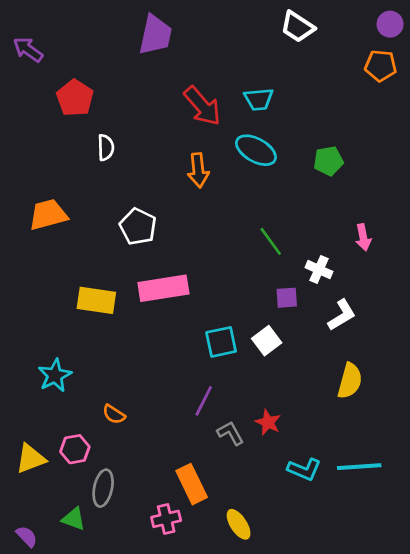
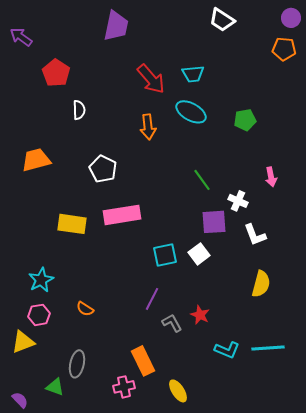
purple square: (287, 298) -> (214, 222), size x1.5
white L-shape: (342, 315) -> (255, 235), turned 100
pink hexagon: (75, 449) -> (39, 315), moved

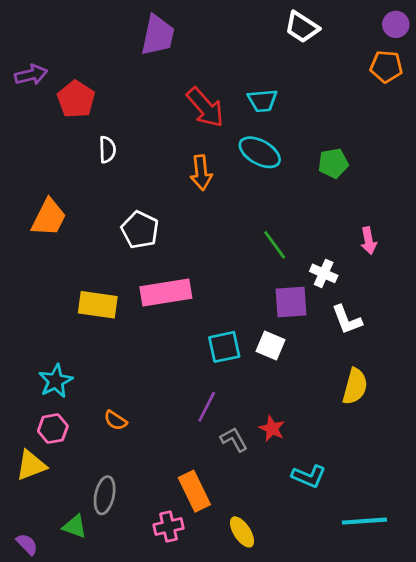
purple arrow: (21, 37) -> (31, 75), moved, turned 130
orange trapezoid: (36, 160) -> (49, 218), turned 132
white square: (199, 254) -> (271, 346), turned -30
cyan line: (268, 348) -> (364, 521), moved

